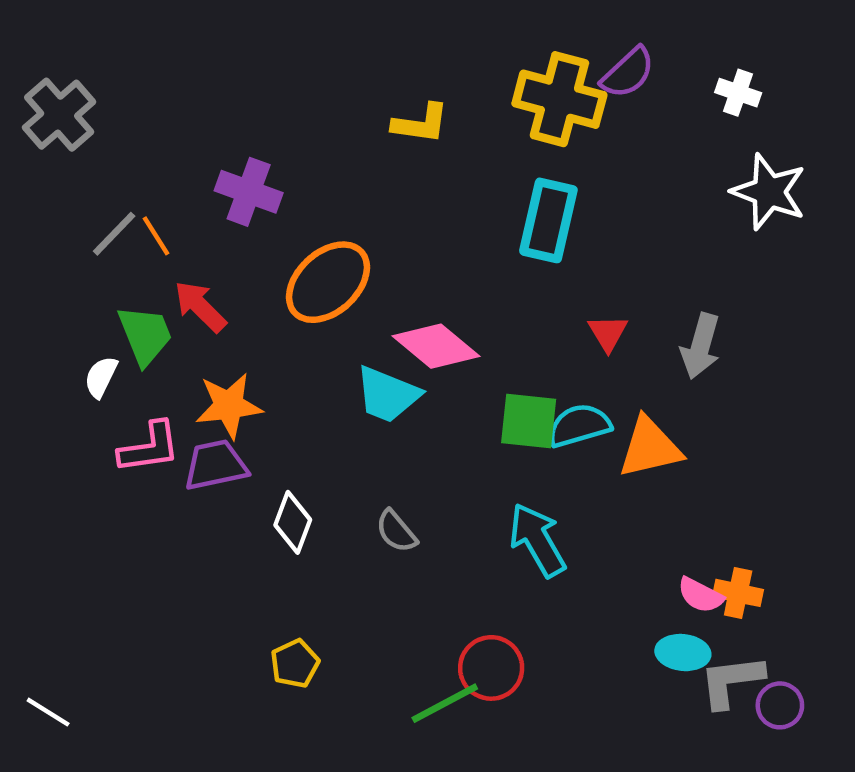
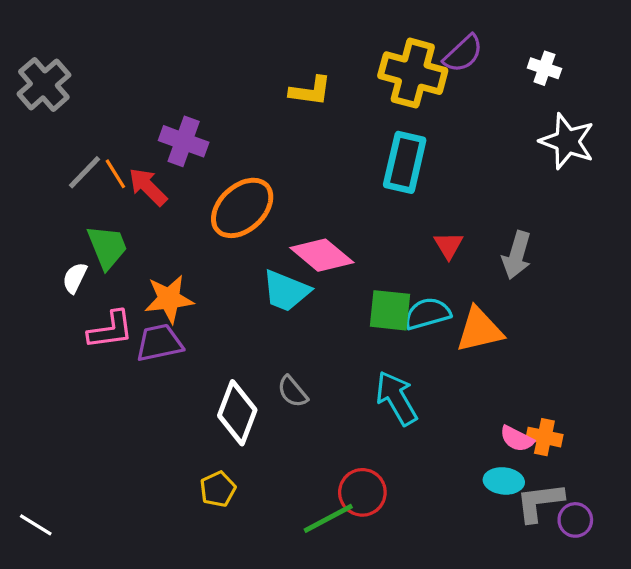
red arrow: (200, 306) -> (148, 187), moved
white diamond: (293, 522) -> (237, 413), moved, size x1.4

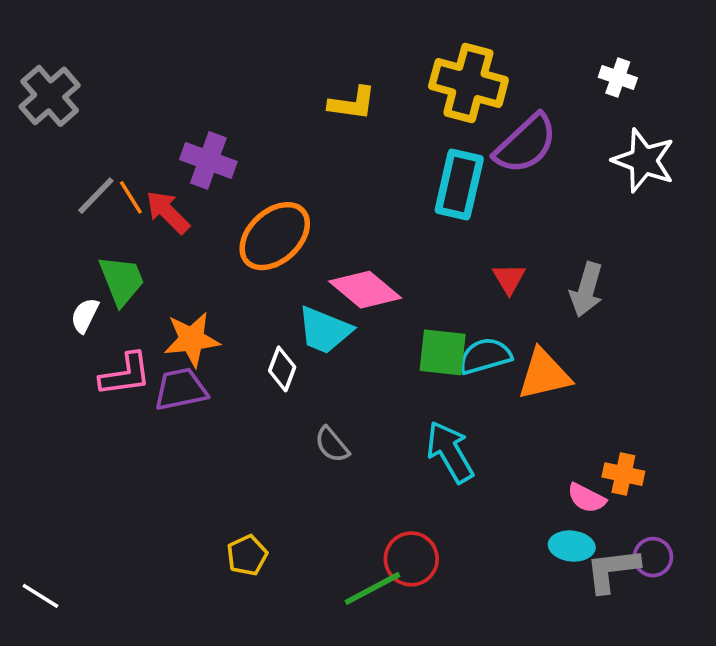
purple semicircle: (463, 54) -> (526, 144), moved, size x1.4
white diamond: (237, 413) -> (282, 369), moved, size x0.6
orange cross: (544, 437) -> (623, 474), moved
purple circle: (575, 520) -> (653, 557), moved

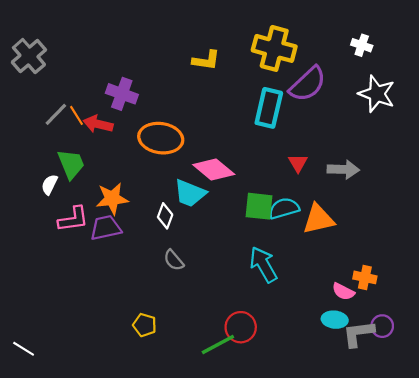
red arrow: (168, 212) -> (98, 124), turned -32
orange ellipse: (275, 236) -> (161, 138), turned 51
gray arrow: (586, 290) -> (343, 169), turned -104
gray semicircle: (332, 445) -> (174, 260), moved
yellow pentagon: (247, 555) -> (145, 325), turned -30

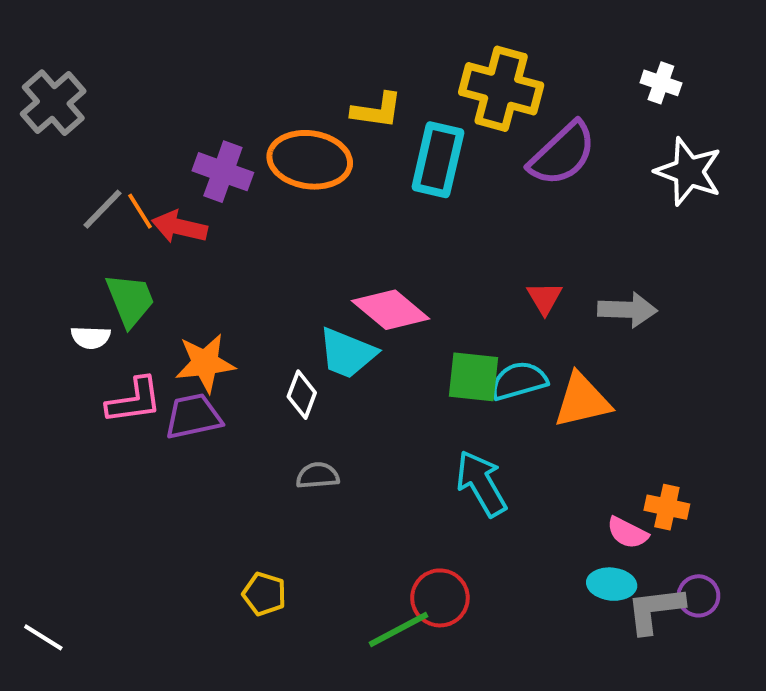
cyan rectangle: (269, 108) -> (438, 160), moved
orange ellipse: (161, 138) -> (310, 160), moved
white semicircle: (49, 185) -> (91, 337), turned -114
gray semicircle: (174, 260) -> (318, 476), turned 125

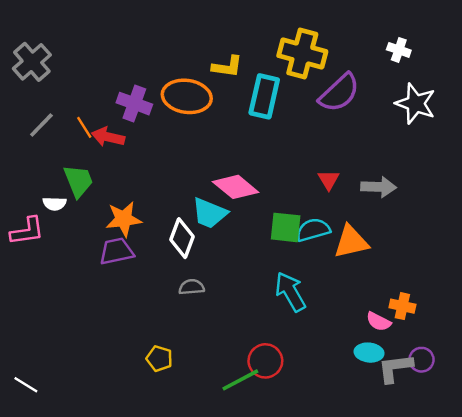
gray line: (103, 209) -> (41, 125), moved
white diamond: (302, 395) -> (182, 238), size x1.4
pink L-shape: (134, 401) -> (27, 231), moved

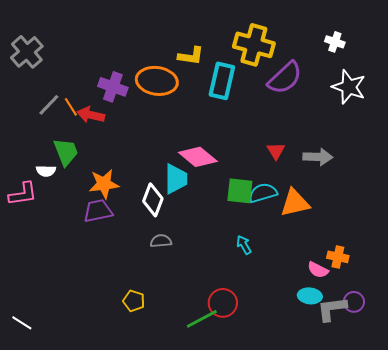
gray line: (41, 125) -> (49, 105), moved
cyan trapezoid: (209, 213) -> (176, 179), turned -112
cyan arrow: (290, 292) -> (244, 245), size x0.6

